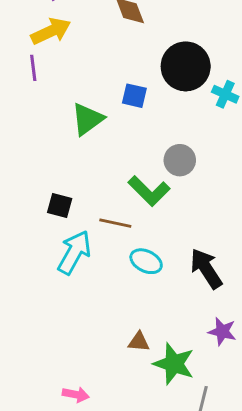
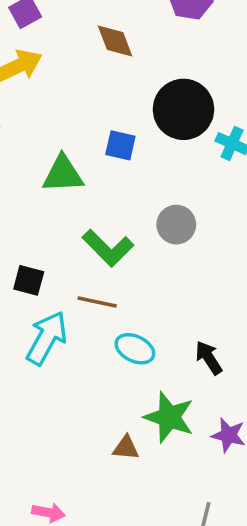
green triangle: (87, 119) -> (63, 174), turned 33
green L-shape: (149, 191) -> (108, 248), moved
black arrow: (206, 269) -> (209, 358), size x0.7
green star: (174, 364) -> (169, 417), moved

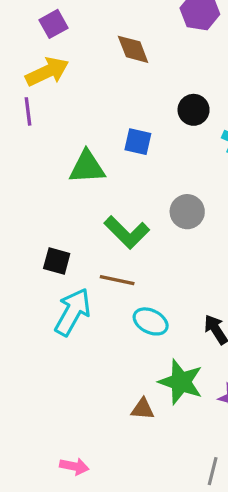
black circle: (183, 109) -> (194, 110), size x0.6

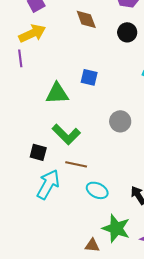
black circle: (194, 110) -> (127, 32), moved
green L-shape: (127, 232) -> (66, 134), moved

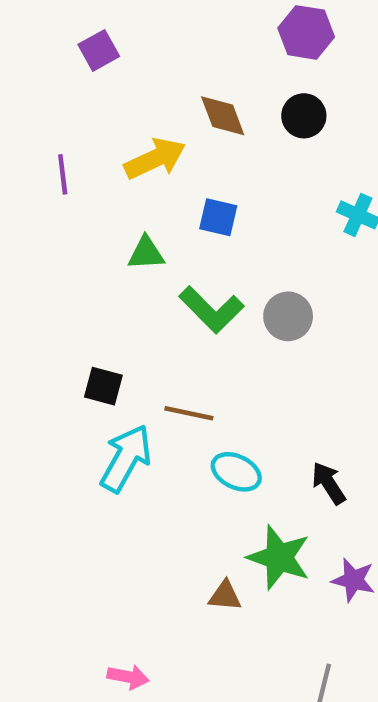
brown diamond: (86, 19) -> (223, 116), moved
yellow arrow: (32, 33) -> (155, 159), moved
green triangle: (57, 93) -> (146, 253), size x0.7
green L-shape: (66, 134) -> (211, 310), moved

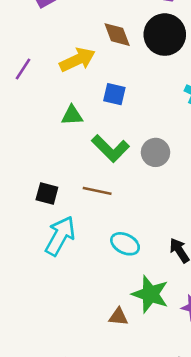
black circle: (304, 116) -> (165, 35), size x1.6
purple line: (63, 174) -> (23, 69), turned 40
brown line: (189, 413) -> (97, 191), moved

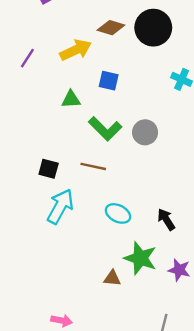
brown diamond: (117, 35) -> (111, 28), turned -52

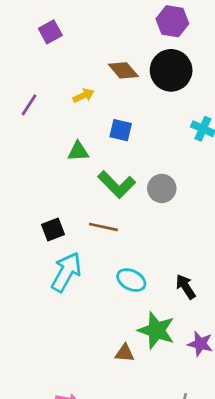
brown diamond: (111, 28) -> (123, 70), turned 32
yellow arrow: (76, 50) -> (83, 96), size x0.6
black square: (49, 169) -> (53, 230), turned -36

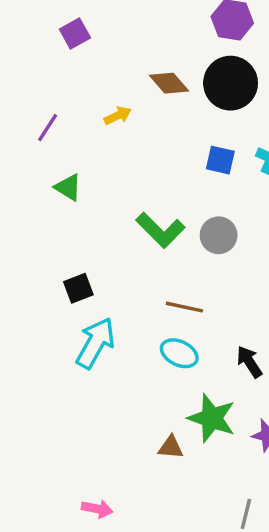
blue square: (121, 130) -> (220, 160), moved
green triangle: (78, 151) -> (68, 187), moved, turned 35
brown line: (103, 227) -> (184, 307), moved

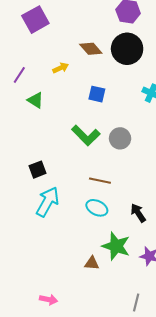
purple square: (75, 34) -> (35, 20), size x1.5
blue square: (220, 160) -> (97, 94), moved
green triangle: (68, 187) -> (35, 100), moved

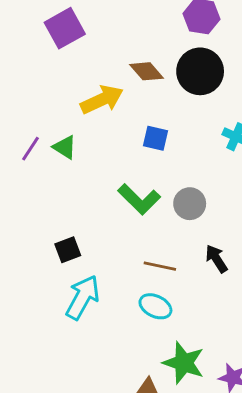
yellow arrow: (61, 68) -> (102, 100), size x1.8
purple line: (19, 75) -> (31, 149), moved
black arrow: (138, 213) -> (216, 259), moved

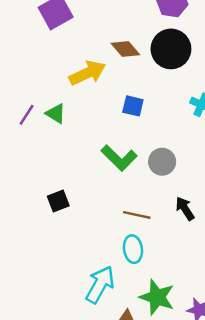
cyan arrow: (83, 297) -> (100, 285), moved
cyan ellipse: (155, 306) -> (133, 249), turned 56

